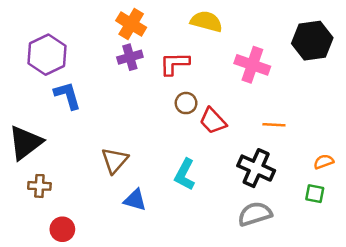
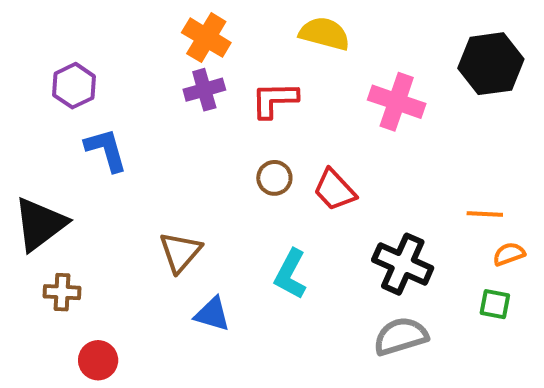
purple hexagon: (47, 55) -> (74, 86), size x0.7
brown circle: (186, 103) -> (274, 178), moved
orange line: (274, 125) -> (485, 214), moved

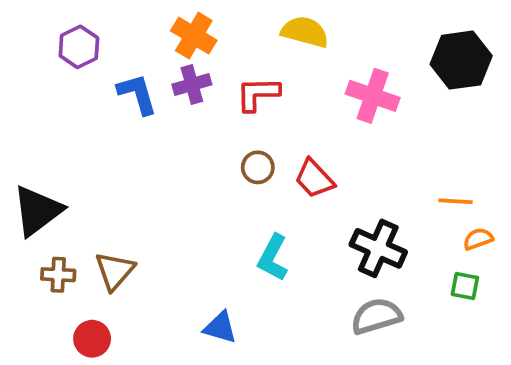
purple hexagon: (74, 86) -> (79, 47), moved
blue L-shape: (106, 150) -> (137, 94), moved
brown triangle: (180, 252) -> (115, 271), moved
blue triangle: (212, 314) -> (220, 327), moved

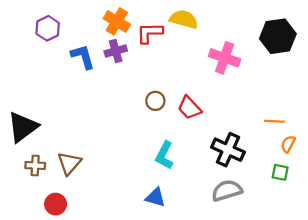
red L-shape: (258, 94) -> (150, 33), moved
orange semicircle: (478, 239) -> (288, 144), turned -42
blue triangle: (220, 327) -> (155, 197), moved

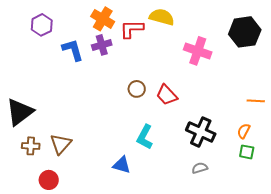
orange line: (274, 121) -> (256, 101), moved
orange semicircle: (288, 144) -> (244, 131), moved
gray semicircle: (227, 190) -> (200, 168), size x0.6
blue triangle: (155, 197) -> (122, 165), moved

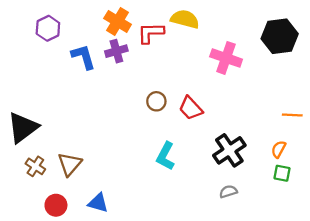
black cross: (201, 132) -> (229, 150), turned 32
brown cross: (31, 146) -> (35, 166), turned 30
blue triangle: (122, 165) -> (98, 203), moved

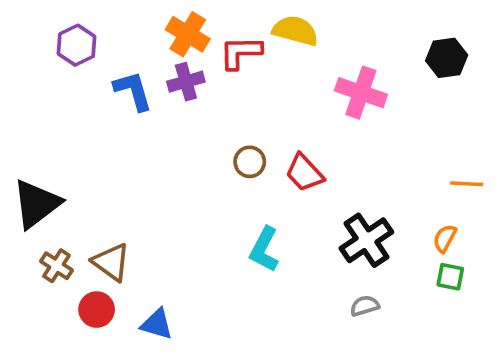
black hexagon: (280, 36) -> (447, 58), size x0.7
brown triangle: (70, 164) -> (111, 262), turned -35
red circle: (56, 205) -> (97, 310), moved

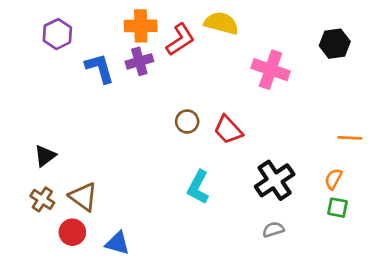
orange cross: (188, 34) -> (141, 26), turned -32
red L-shape: (241, 52) -> (180, 40), turned 148
black triangle: (36, 204) -> (45, 156), moved, size x0.6

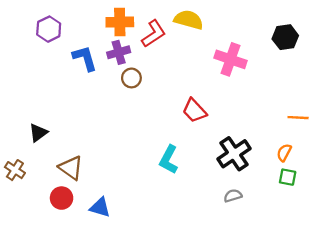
brown circle: (187, 122) -> (131, 78), moved
brown cross: (42, 199) -> (15, 170), moved

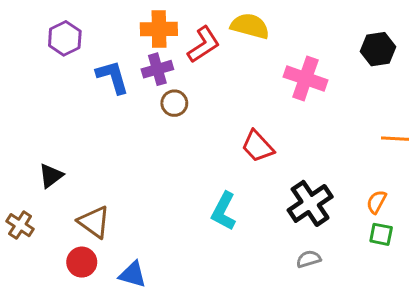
orange line: (298, 118) -> (395, 139), moved

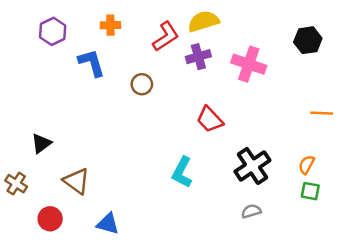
yellow semicircle: (250, 26) -> (203, 21), turned -32
orange cross: (159, 29) -> (110, 25), moved, size x0.7
purple cross: (157, 69) -> (198, 57), moved
red circle: (82, 262) -> (50, 219), moved

